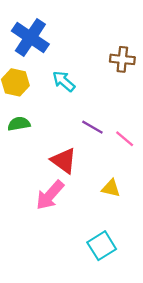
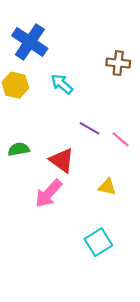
green semicircle: (19, 124) -> (19, 149), moved

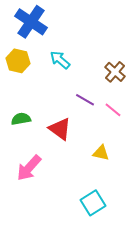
brown cross: (118, 63) -> (115, 72), moved, turned 35
pink arrow: (49, 193) -> (29, 168), moved

